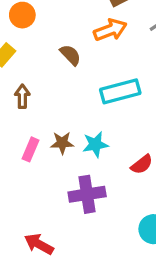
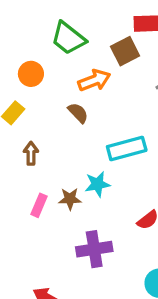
orange arrow: (110, 30) -> (94, 80), moved
cyan star: (95, 144) -> (97, 184), moved

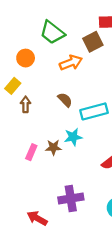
brown semicircle: (78, 113) -> (65, 100), moved
brown arrow: (31, 153) -> (26, 104), moved
purple cross: (94, 249) -> (71, 198), moved

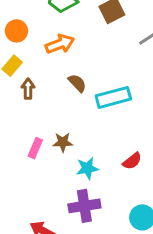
orange circle: (26, 58) -> (16, 31), moved
orange arrow: (71, 63) -> (60, 44), moved
cyan star: (73, 137) -> (87, 168), moved

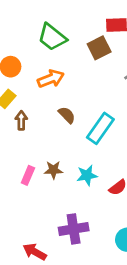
cyan rectangle: (113, 97) -> (100, 128), turned -40
cyan star: (87, 168) -> (87, 175), moved

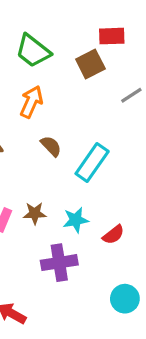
orange arrow: (51, 79) -> (31, 102), turned -45
purple cross: (74, 229) -> (59, 263), moved

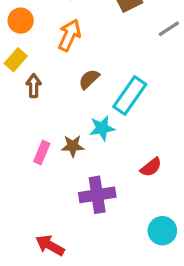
brown semicircle: (51, 146) -> (89, 79), turned -90
cyan star: (76, 220) -> (102, 128), moved

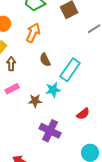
brown semicircle: (89, 79) -> (45, 60), turned -72
pink rectangle: (42, 153) -> (12, 89), moved, turned 40
purple cross: (97, 195) -> (50, 131), turned 35

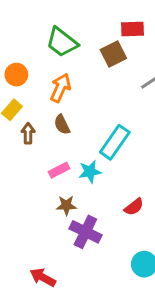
brown semicircle: (45, 60) -> (62, 125), moved
pink rectangle: (12, 89) -> (59, 170), moved
brown star: (35, 101) -> (66, 205), moved

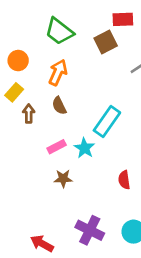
cyan star: (90, 172) -> (84, 148), turned -30
red semicircle: (134, 207) -> (124, 180), turned 120
purple cross: (85, 232) -> (90, 230), moved

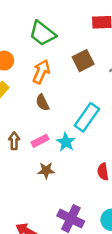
brown square: (106, 42) -> (83, 61), moved
brown arrow: (29, 114) -> (14, 141), moved

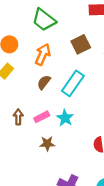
brown semicircle: (42, 103) -> (44, 82), turned 64
cyan rectangle: (87, 117) -> (73, 83), moved

